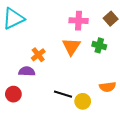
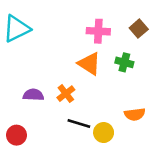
orange triangle: (71, 47) -> (89, 64), turned -30
orange cross: (38, 55) -> (66, 94), moved
red circle: (13, 94) -> (17, 135), moved

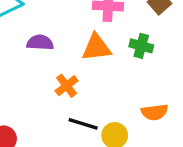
orange triangle: (89, 64) -> (96, 47), turned -40
purple semicircle: (33, 95) -> (40, 43), moved

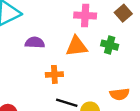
orange cross: (67, 86) -> (54, 74), turned 35

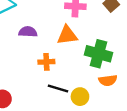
green cross: (110, 45) -> (99, 54), moved, size x1.6

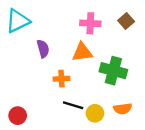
purple semicircle: (28, 32) -> (43, 49), turned 72
orange semicircle: (108, 80) -> (123, 109), moved

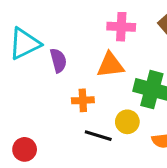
cyan triangle: (18, 21) -> (25, 44), moved
yellow circle: (95, 113) -> (127, 122), moved

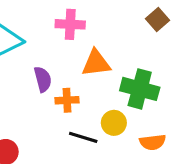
pink cross: (121, 27) -> (70, 24), moved
purple semicircle: (58, 60) -> (43, 79), moved

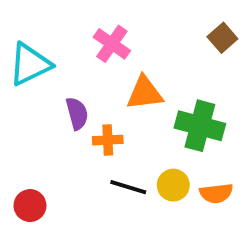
pink cross: (70, 24) -> (112, 44), turned 32
yellow circle: (114, 123) -> (173, 185), moved

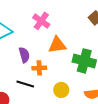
yellow circle: (173, 185) -> (61, 90), moved
black line: (128, 187) -> (25, 84), moved

